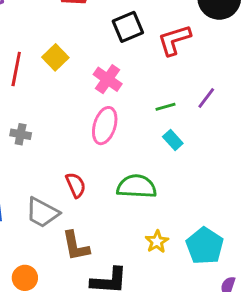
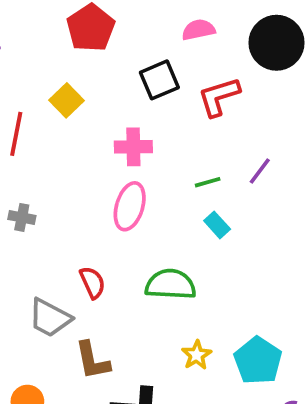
yellow square: (55, 57) -> (66, 100), moved
pink cross: (108, 79) -> (133, 147), turned -36

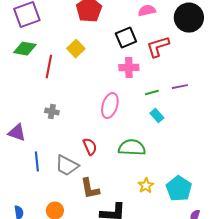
pink cross: (133, 147) -> (129, 68), moved
purple line: (260, 171) -> (180, 87), turned 42

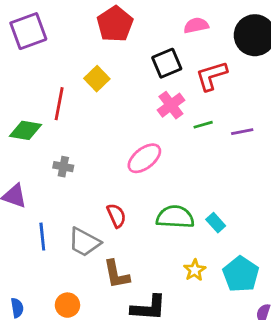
green diamond: (25, 49) -> (26, 130), moved
pink cross: (129, 68) -> (171, 105), turned -36
green line: (152, 93) -> (203, 125), moved
pink ellipse: (110, 106) -> (144, 158), turned 35
cyan rectangle: (157, 116) -> (216, 223), moved

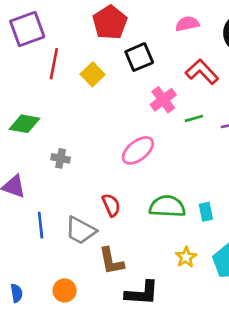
black square: (167, 63) -> (139, 57), moved
red L-shape: (211, 76) -> (202, 72), turned 64
red line: (59, 104) -> (54, 64), moved
cyan rectangle: (216, 223) -> (206, 212), turned 30

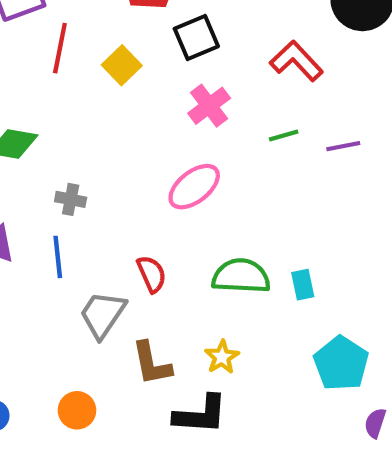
pink cross: (163, 100) -> (209, 106), moved
blue line: (41, 225) -> (58, 257), moved
gray trapezoid: (81, 230) -> (103, 314), turned 96
yellow star: (186, 257) -> (222, 357), moved

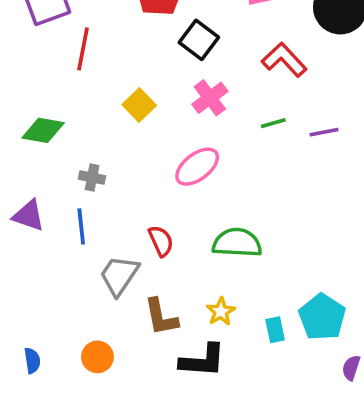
black square: (196, 38) -> (199, 40), turned -30
yellow square: (122, 65) -> (139, 105), moved
cyan rectangle: (303, 285) -> (275, 330), moved

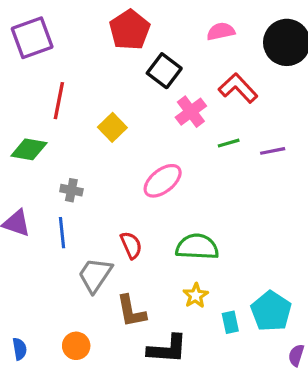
red line: (83, 49) -> (59, 101), moved
pink cross: (210, 98) -> (191, 112), moved
yellow star: (221, 312) -> (196, 296), moved

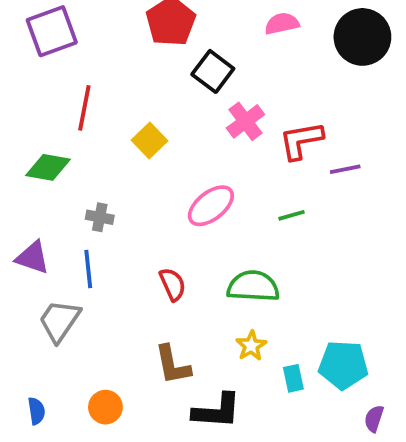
red L-shape: (238, 88) -> (301, 141), moved, turned -57
green line: (229, 143) -> (291, 215), moved
gray trapezoid: (95, 275) -> (59, 321), moved
cyan pentagon: (271, 311) -> (343, 365), turned -30

